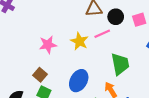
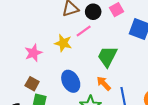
green trapezoid: (120, 64) -> (107, 56), turned -130
blue ellipse: (79, 81) -> (71, 81), turned -45

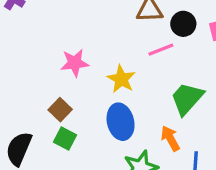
yellow star: (63, 43) -> (121, 79), moved

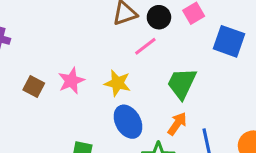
brown square: (60, 110) -> (34, 87), moved
orange arrow: (170, 138) -> (177, 124), turned 80

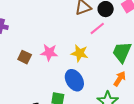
pink star: (71, 81) -> (49, 53), turned 30
blue ellipse: (128, 122) -> (74, 80), moved

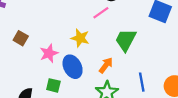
pink star: (49, 53) -> (49, 53), moved, turned -30
orange arrow: (120, 79) -> (106, 65), moved

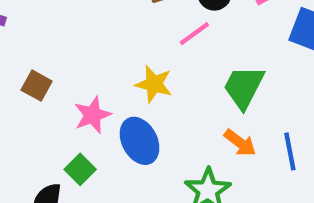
orange arrow: (106, 65) -> (240, 143), moved, turned 91
blue line: (142, 82) -> (290, 151), moved
green square: (53, 85) -> (80, 169), moved, turned 32

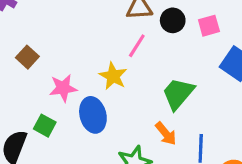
pink line: (194, 34) -> (137, 46), moved, turned -35
green square: (80, 169) -> (45, 126), turned -30

